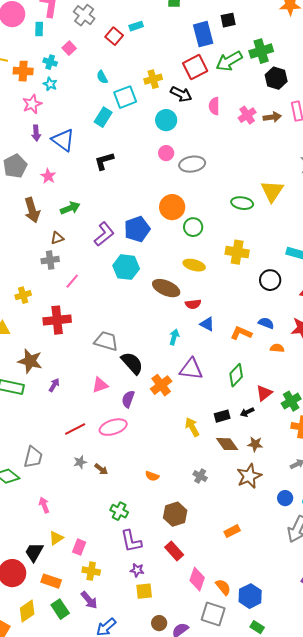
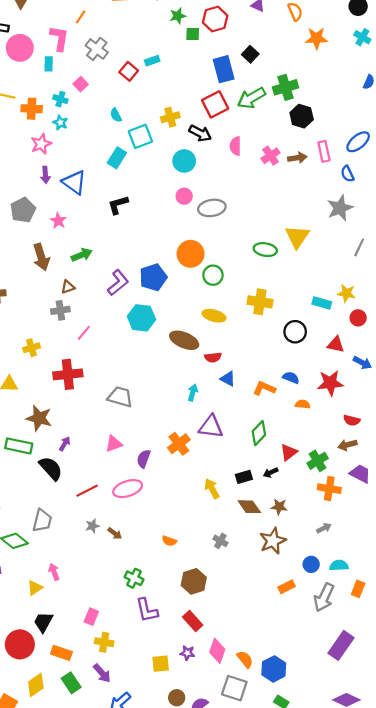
black square: (228, 20) -> (250, 54), turned -35
black semicircle: (132, 363) -> (51, 468), moved
orange rectangle: (232, 531) -> (287, 587), moved
yellow triangle: (56, 538) -> (35, 588), moved
purple star: (137, 570) -> (187, 653), moved

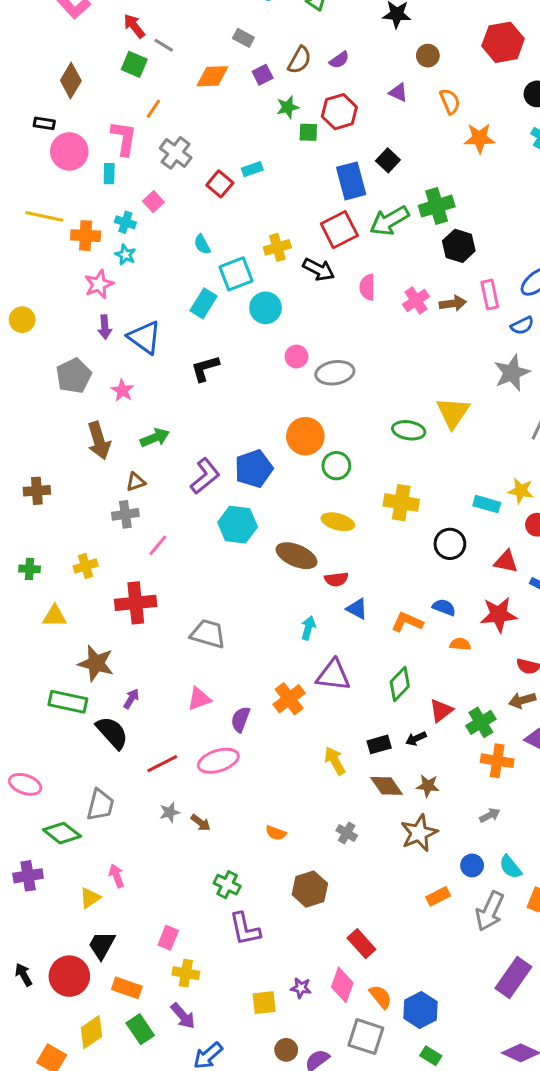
cyan circle: (184, 161) -> (266, 308), moved
blue semicircle: (347, 174) -> (522, 326), turned -91
cyan semicircle: (339, 565) -> (510, 867), turned -126
red rectangle: (193, 621) -> (361, 944), moved

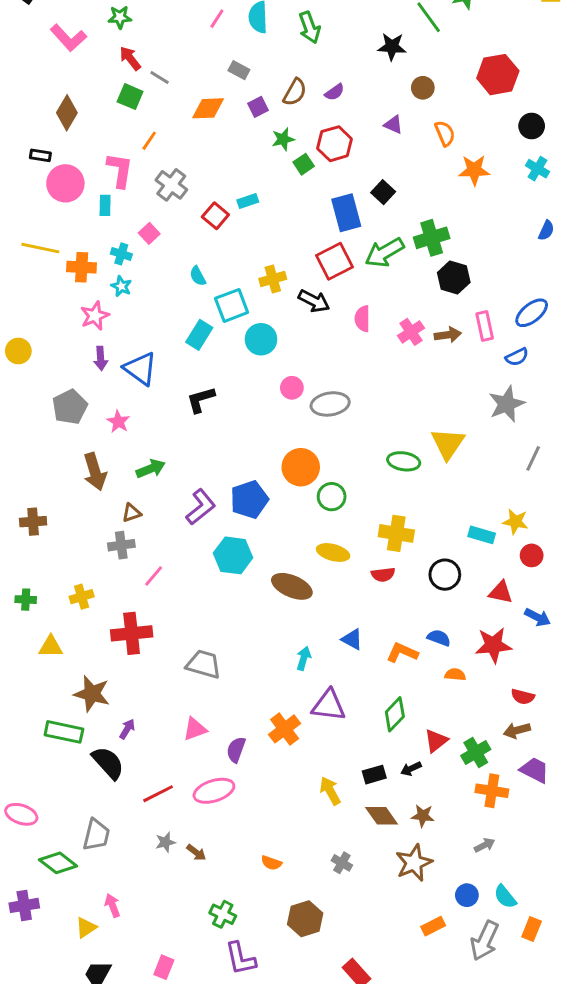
green square: (308, 132) -> (304, 164), turned -36
red semicircle: (336, 579) -> (383, 575), moved

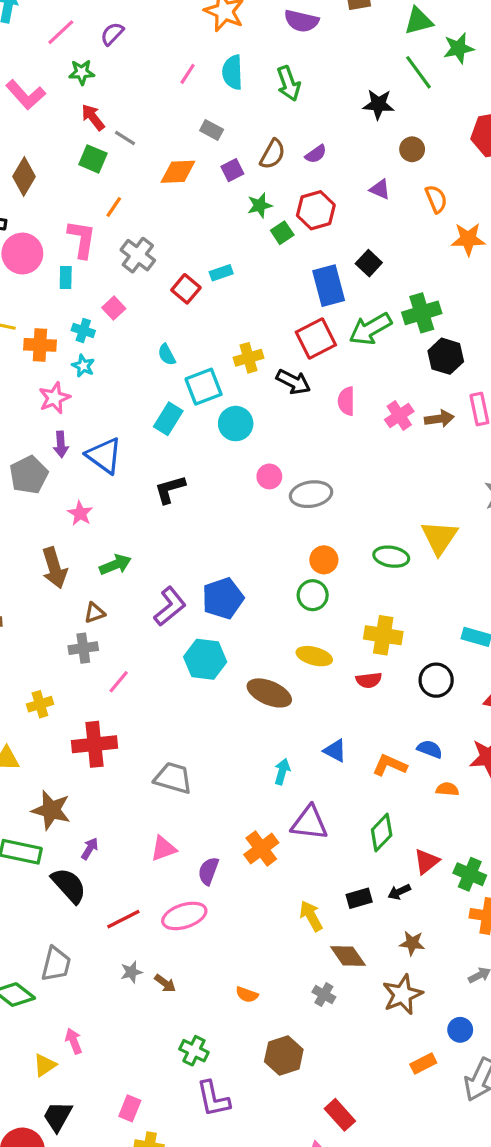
gray pentagon: (70, 407) -> (29, 475), moved
orange circle: (301, 467) -> (324, 560), moved, size x0.7
green cross: (476, 753) -> (470, 874), turned -36
brown diamond: (382, 816) -> (348, 956), moved

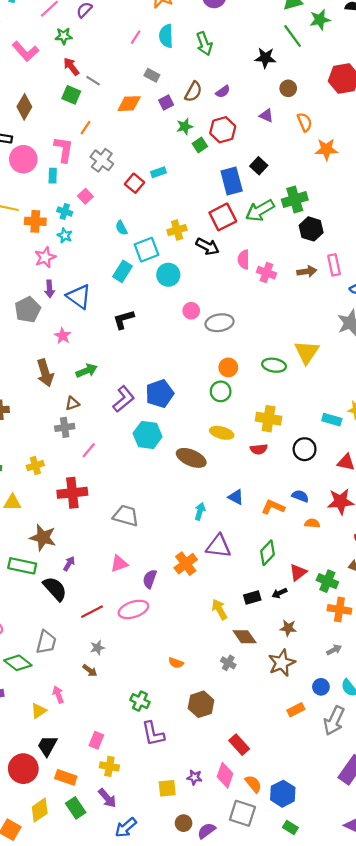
pink cross: (399, 416) -> (266, 273), moved, turned -36
brown arrow: (165, 983) -> (90, 670), moved

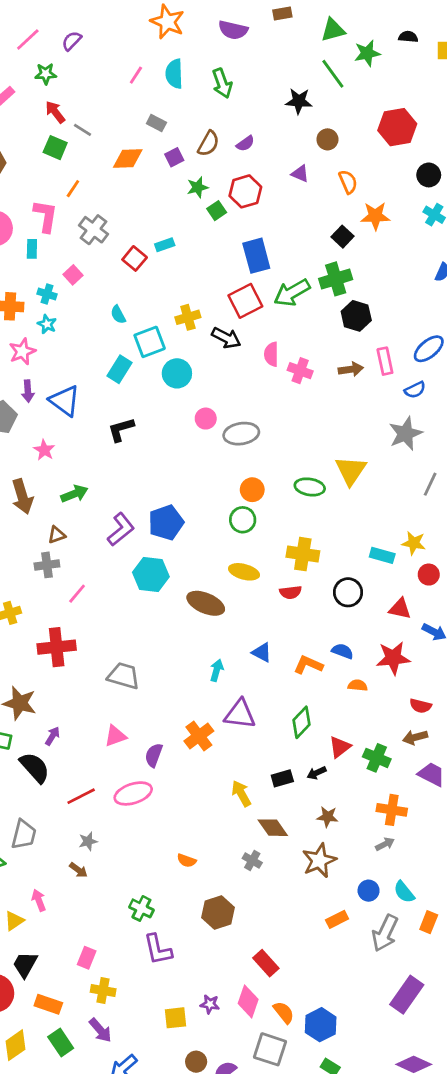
black square: (259, 166) -> (343, 237), moved
orange cross: (339, 609) -> (392, 810), moved

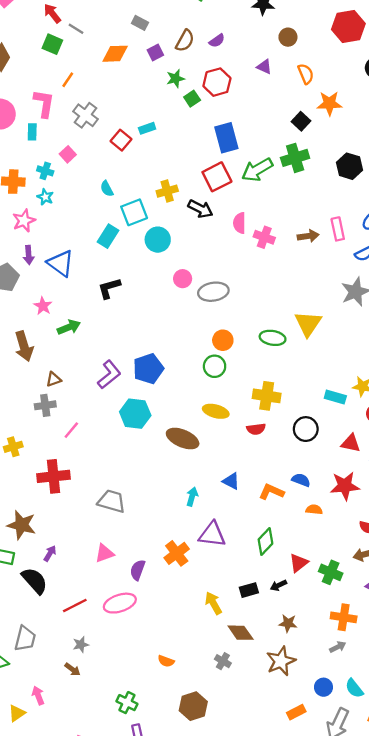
black hexagon: (356, 316) -> (350, 166), moved
green arrow: (74, 494) -> (69, 327), moved

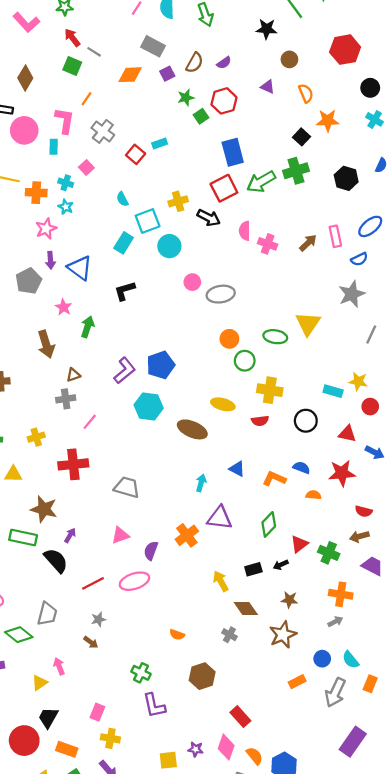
gray rectangle: (140, 23) -> (153, 46), size x1.5
brown arrow: (308, 236) -> (308, 243), turned -36
green arrow: (69, 327) -> (88, 327), turned -50
green circle: (215, 366) -> (245, 361), moved

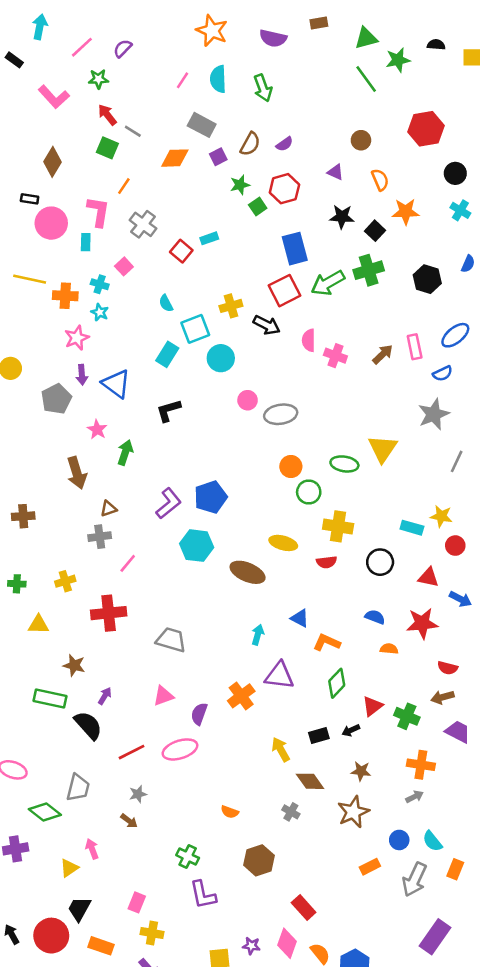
black star: (267, 29) -> (342, 217), moved
orange L-shape: (274, 479) -> (327, 642), moved
brown star: (44, 509) -> (74, 665), size x0.7

